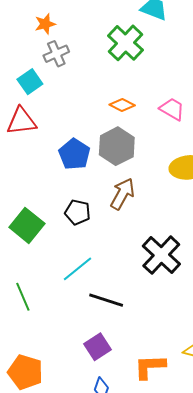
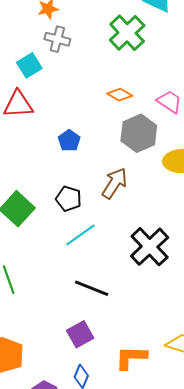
gray cross: (56, 54) -> (57, 39), turned 35
gray hexagon: (117, 146) -> (139, 133), moved
blue pentagon: (74, 154) -> (69, 141), size x0.7
cyan line: (77, 269) -> (80, 235), moved

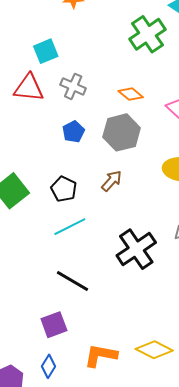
gray cross: (57, 39) -> (73, 86), moved
gray hexagon: (139, 133) -> (122, 132), moved
brown arrow: (115, 183) -> (112, 181), size x0.7

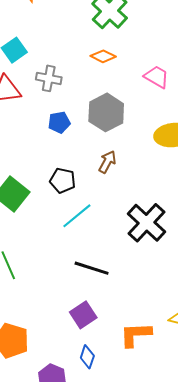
orange diamond: (131, 94) -> (103, 56), moved
blue pentagon: (73, 132) -> (59, 122), turned 30

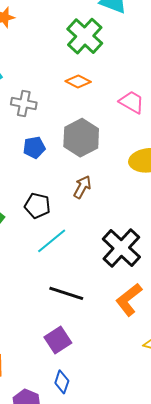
orange L-shape: (136, 335) -> (129, 300), moved, turned -36

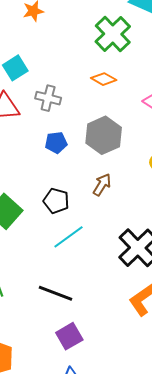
black line: (66, 293) -> (55, 293), moved

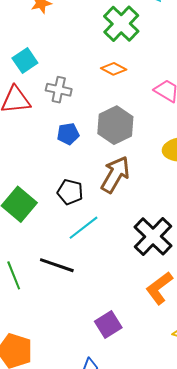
brown arrow: (102, 185) -> (115, 174), size x1.6
black line: (55, 293) -> (57, 265), moved
purple square: (69, 336) -> (108, 324), moved

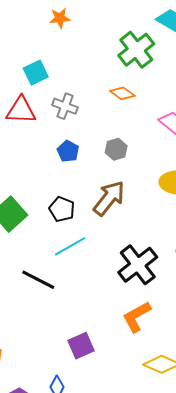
gray hexagon: (115, 125) -> (116, 149), size x0.6
blue pentagon: (68, 134) -> (68, 151), turned 30

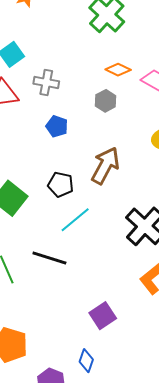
orange diamond: (122, 93) -> (118, 70), moved
gray hexagon: (116, 149) -> (106, 101), moved

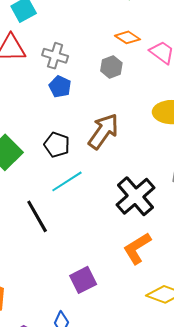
gray cross: (46, 82) -> (55, 56), moved
black line: (49, 258) -> (37, 216), turned 36

